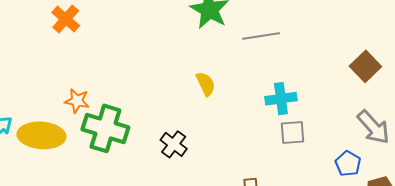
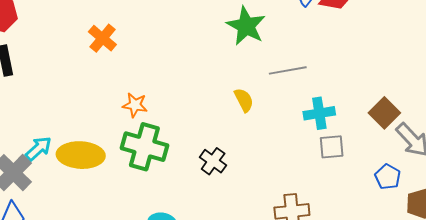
gray line: (261, 36) -> (288, 70), moved
brown square: (365, 66) -> (384, 113), moved
orange star: (77, 101) -> (135, 105), moved

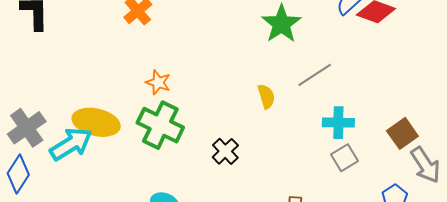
gray line: (288, 70) -> (315, 75), turned -33
gray square: (332, 147) -> (345, 158), turned -36
cyan arrow: (38, 149) -> (71, 144), moved, size x1.5

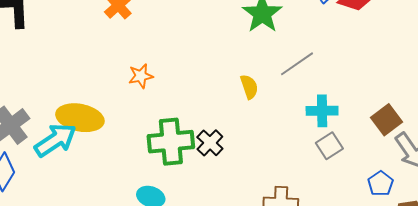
orange star: (158, 82) -> (141, 76), turned -30
green cross: (160, 125) -> (171, 142), moved, turned -30

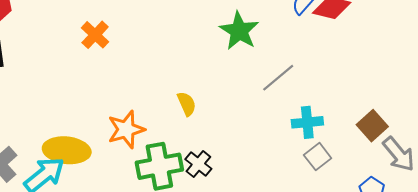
orange star: (141, 76) -> (126, 130), moved, size x1.5
yellow semicircle: (249, 87) -> (187, 104), moved

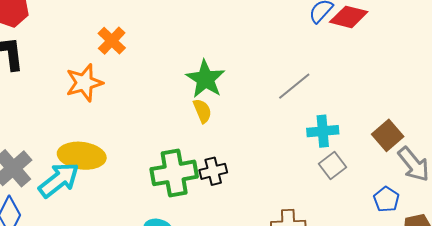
green star: (239, 31) -> (205, 79), moved
orange star: (126, 130) -> (84, 83), moved
black cross: (198, 164) -> (213, 171), turned 36

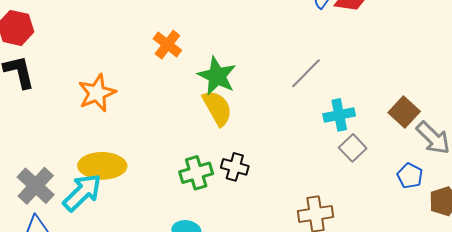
orange cross: (112, 41) -> (167, 45), moved
yellow semicircle: (202, 111) -> (217, 108), size x1.5
black cross: (213, 171) -> (235, 167), turned 36
green cross: (174, 173) -> (196, 173), size x0.7

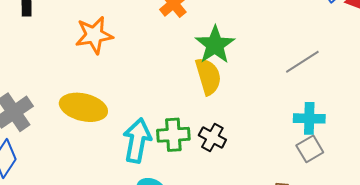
cyan cross: (339, 115) -> (309, 118), moved
gray square: (353, 148) -> (310, 149), moved
cyan arrow: (82, 192) -> (137, 141), moved, turned -48

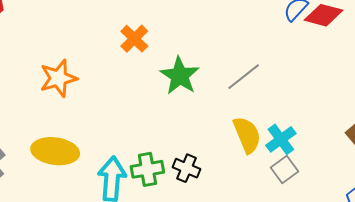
gray line: (302, 62) -> (244, 77), moved
yellow semicircle: (208, 76) -> (247, 135), moved
cyan cross: (309, 118) -> (281, 139), turned -32

